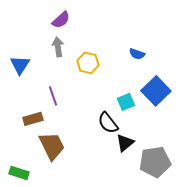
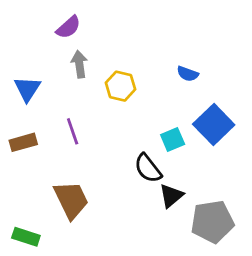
purple semicircle: (61, 20) -> (68, 27), moved
brown rectangle: (33, 119) -> (23, 142), moved

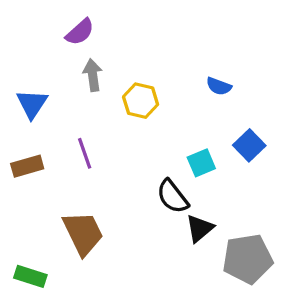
blue square: (214, 124) -> (249, 145), size x0.7

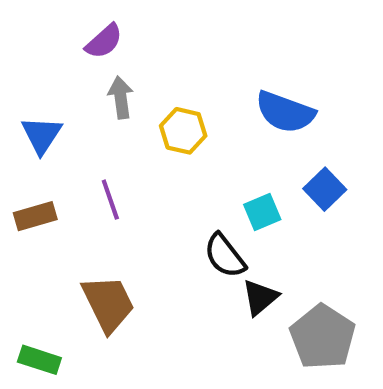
blue semicircle: (219, 86) -> (285, 112), size x1.8
gray pentagon: (248, 259) -> (323, 337), turned -30

